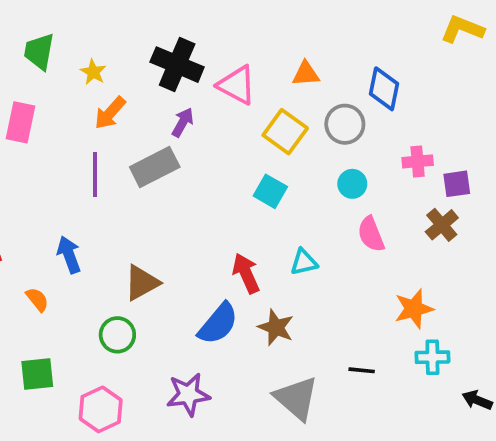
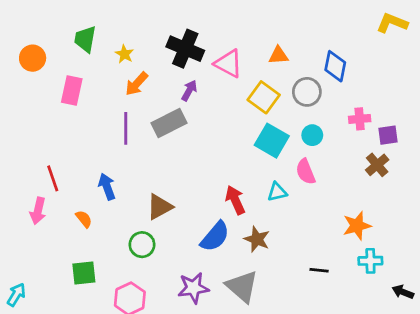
cyan square: (270, 191) -> (272, 141), moved, size x1.4
pink semicircle: (371, 234) -> (306, 172), moved
gray triangle: (296, 398) -> (242, 287), moved

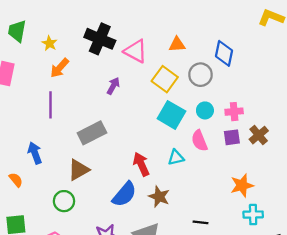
purple arrow: (189, 91) -> (113, 86), moved
pink cross: (360, 119) -> (234, 112), moved
gray rectangle: (169, 123) -> (92, 133), moved
purple square: (388, 135) -> (232, 137), moved
black line: (319, 270) -> (200, 222), moved

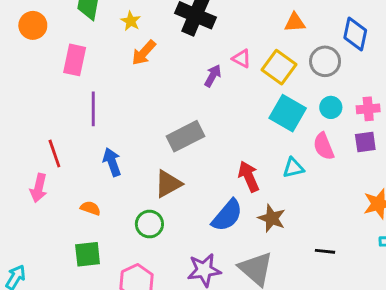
pink triangle: (136, 51) -> (242, 58), moved, size x0.6
purple line: (51, 105) -> (93, 109), moved
orange semicircle: (16, 180) -> (90, 208), moved, turned -32

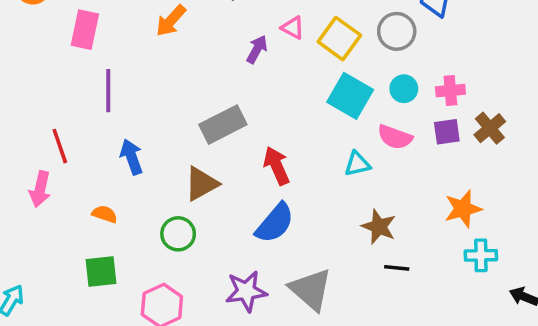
pink semicircle: (324, 146) -> (395, 137), turned -48
red arrow: (249, 177) -> (277, 166), moved
brown star: (272, 218) -> (379, 227), moved

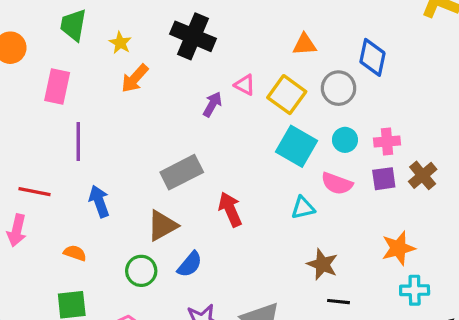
red line: (60, 146) -> (34, 192), turned -60
blue semicircle: (275, 223) -> (190, 264), moved, size x0.7

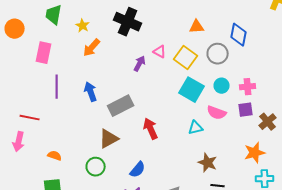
brown cross: (423, 175) -> (268, 122), moved
blue arrow: (99, 201) -> (91, 92), moved
blue semicircle: (190, 264) -> (138, 170), moved

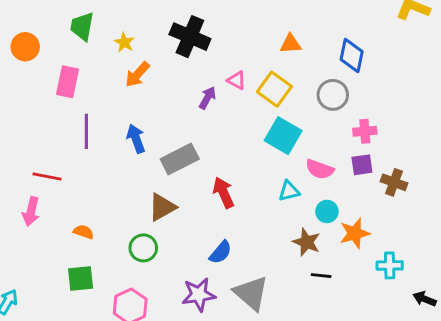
gray circle: (218, 54) -> (333, 95), moved
cyan circle: (222, 86) -> (327, 211), moved
brown cross: (268, 122) -> (394, 182), turned -30
orange star: (255, 153) -> (355, 233), moved
blue semicircle: (138, 170) -> (221, 252), moved

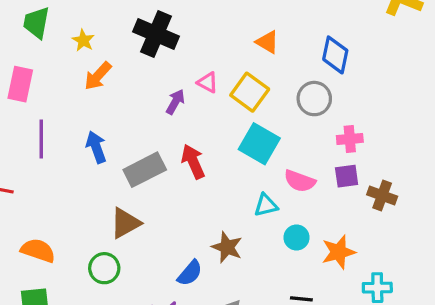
orange triangle: (290, 44) -> (267, 42), turned 35
red arrow: (223, 193) -> (193, 162), moved
cyan circle: (327, 211) -> (296, 238), moved
orange semicircle: (84, 232) -> (38, 250), size x1.5
brown star: (307, 242) -> (227, 247), moved

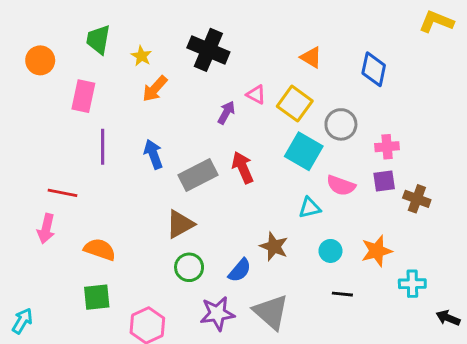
gray circle: (314, 99) -> (341, 124), moved
cyan circle: (296, 238) -> (330, 251), moved
green circle: (104, 268) -> (189, 267), moved

